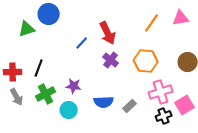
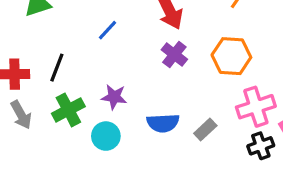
blue line: (82, 43) -> (107, 30), moved

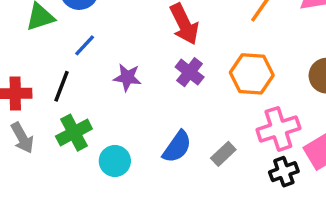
blue line: (107, 30) -> (85, 45), moved
purple star: (114, 97) -> (127, 77), moved
blue semicircle: (163, 123) -> (177, 147), turned -52

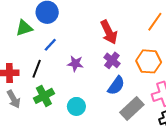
blue semicircle: (177, 147) -> (116, 86), moved
gray rectangle: (223, 154) -> (132, 109), size x1.6
cyan circle: (115, 161) -> (76, 106), moved

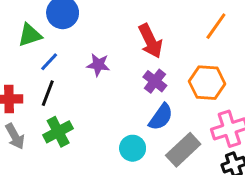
blue line: (50, 45) -> (49, 62), moved
purple star: (75, 64) -> (98, 65), moved
cyan circle: (76, 106) -> (133, 148), moved

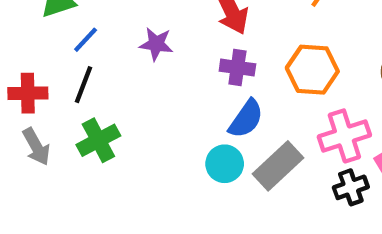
purple cross: (155, 81) -> (237, 67), turned -30
cyan circle: (133, 148) -> (225, 164), moved

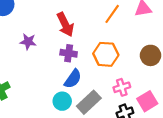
pink cross: (344, 136) -> (122, 87), size x0.7

